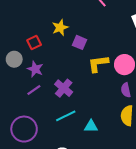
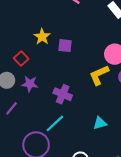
yellow L-shape: (98, 64) -> (99, 75), moved
purple line: (34, 90) -> (12, 108), moved
cyan line: (66, 116) -> (55, 123), moved

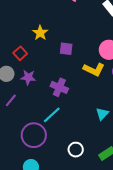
purple square: (65, 46) -> (66, 49), moved
yellow L-shape: (99, 75) -> (94, 69), turned -130
cyan triangle: (100, 123) -> (102, 114), moved, turned -32

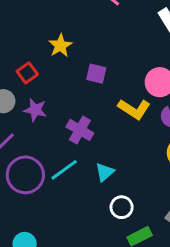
cyan triangle: (102, 114) -> (105, 172), moved
purple circle: (34, 135) -> (25, 175), moved
white circle: (76, 150) -> (122, 207), moved

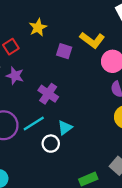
yellow L-shape: (134, 109) -> (92, 40), moved
white circle: (122, 207) -> (51, 144), moved

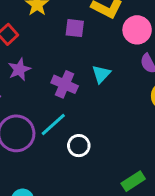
purple star: (15, 76) -> (19, 69), turned -30
cyan triangle: (65, 128) -> (101, 74), moved

